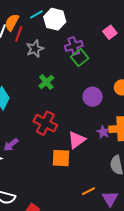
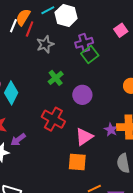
purple circle: (93, 97) -> (82, 95), moved
orange square: (61, 158) -> (77, 162), moved

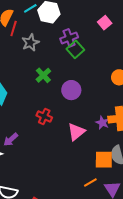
red cross: (53, 119) -> (44, 116), size x0.7
orange square: (77, 162) -> (104, 160), moved

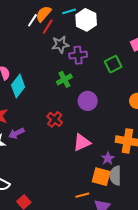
purple cross: (69, 38) -> (78, 55), moved
green square: (75, 49) -> (113, 64), moved
purple star: (102, 123) -> (108, 158), moved

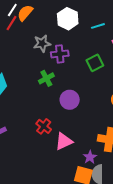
cyan line: (69, 11) -> (98, 26), moved
white line: (32, 20) -> (12, 10), moved
red line: (48, 27) -> (12, 23), moved
red cross: (55, 119) -> (44, 126), moved

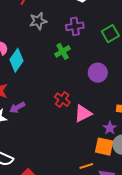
gray star: (42, 43) -> (38, 21), moved
purple circle: (70, 100) -> (98, 73), moved

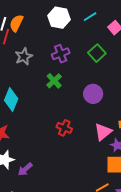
purple arrow: (17, 107) -> (25, 169), moved
pink triangle: (83, 113) -> (103, 132), moved

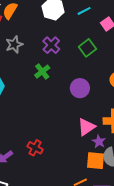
purple cross: (61, 54) -> (51, 45), turned -30
red cross: (64, 128) -> (35, 148), moved

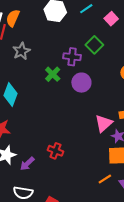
purple cross: (51, 45) -> (72, 57), moved, turned -30
purple circle: (80, 88) -> (81, 83), moved

